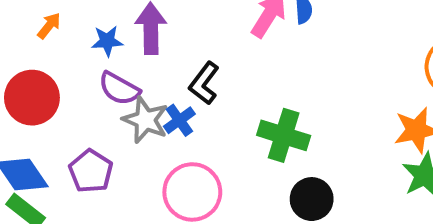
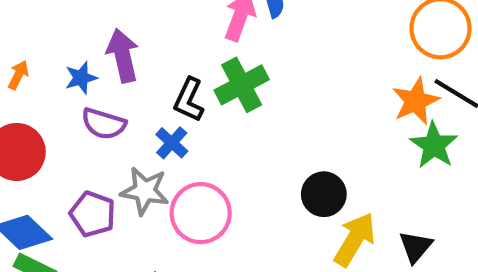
gray star: (145, 120) -> (145, 191), moved
green cross: (284, 135) -> (242, 85), moved, turned -33

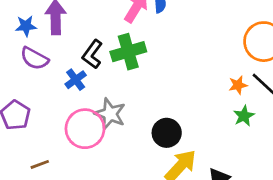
orange star: (416, 101) -> (238, 85), size x0.6
green star: (434, 145) -> (244, 116), size x0.7
gray star: (145, 191) -> (110, 114), moved

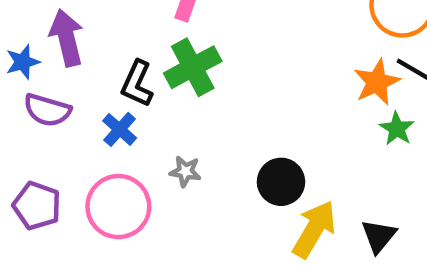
orange star: (238, 85) -> (377, 82), size x1.5
gray star: (110, 114) -> (185, 171), size x0.6
pink circle: (85, 129) -> (118, 207), moved

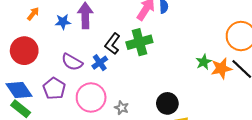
purple semicircle: (47, 110) -> (72, 62), moved
green star: (397, 129) -> (204, 62), moved
gray star: (185, 171) -> (122, 108), moved

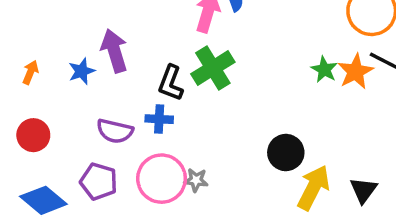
red circle: (24, 51) -> (33, 135), size x0.7
blue cross: (100, 63) -> (159, 119), turned -35
gray star: (122, 108) -> (196, 180), moved

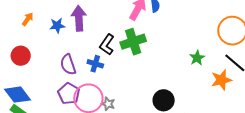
orange star: (355, 72) -> (221, 80), moved
purple semicircle: (115, 131) -> (68, 65), turned 45
purple pentagon: (99, 181) -> (69, 94), moved

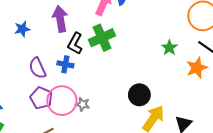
purple arrow: (79, 18) -> (60, 19), moved

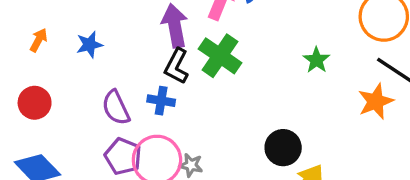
purple arrow: (60, 19) -> (175, 26), moved
green cross: (102, 38) -> (220, 56), turned -30
green star: (169, 48) -> (316, 60), moved

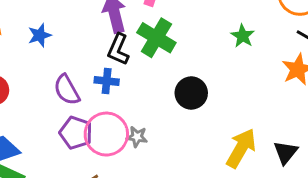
black circle: (283, 148) -> (191, 93), moved

